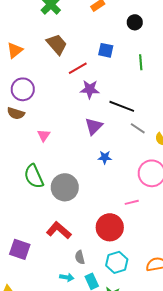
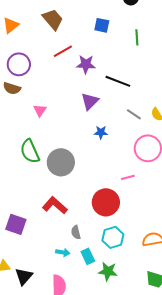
red line: (78, 68) -> (63, 51), moved
gray line: (138, 128) -> (134, 114), moved

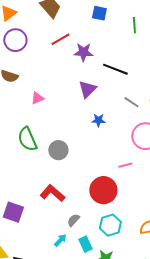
purple circle: (19, 64) -> (15, 40), moved
pink triangle: (40, 110) -> (37, 98), turned 32
gray circle: (61, 162) -> (58, 150), size x0.7
gray semicircle: (76, 232) -> (73, 220), turned 56
cyan arrow: (63, 252) -> (60, 240), turned -56

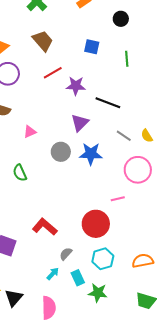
blue star: (98, 120) -> (91, 154), size x1.6
green semicircle: (27, 139) -> (20, 173), size x0.7
gray circle: (58, 150) -> (61, 152), moved

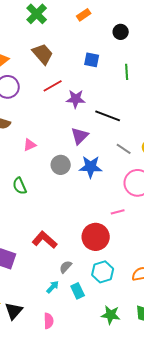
green star: (98, 293) -> (111, 315), moved
pink semicircle: (49, 308) -> (49, 321), size x0.7

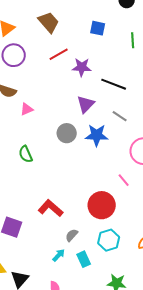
pink triangle: (30, 145) -> (27, 109), moved
gray line: (124, 149) -> (120, 116), moved
pink line: (118, 212) -> (124, 180), turned 64

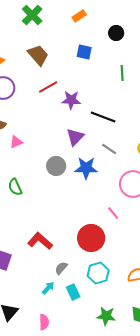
blue square: (98, 28) -> (84, 52), moved

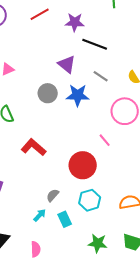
purple star: (71, 100) -> (75, 22), moved
purple triangle: (75, 137) -> (67, 64), turned -36
red L-shape: (40, 241) -> (34, 147), moved

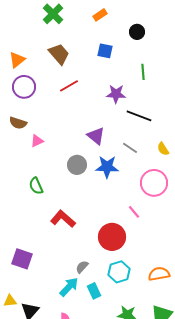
purple star: (75, 22) -> (116, 94), moved
black line: (95, 44) -> (139, 116), moved
cyan arrow: (40, 215) -> (69, 287), size x1.5

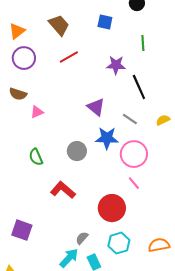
black line: (139, 116) -> (139, 87), turned 45
yellow semicircle: (163, 149) -> (163, 120), turned 96
gray circle: (77, 165) -> (77, 151), moved
pink circle: (154, 183) -> (134, 154), moved

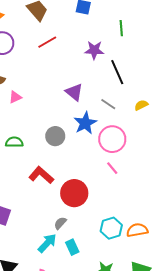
blue star: (107, 138) -> (85, 123), turned -30
green semicircle: (36, 157) -> (14, 142), turned 114
red circle: (112, 208) -> (74, 193), moved
cyan hexagon: (119, 243) -> (111, 228), moved

